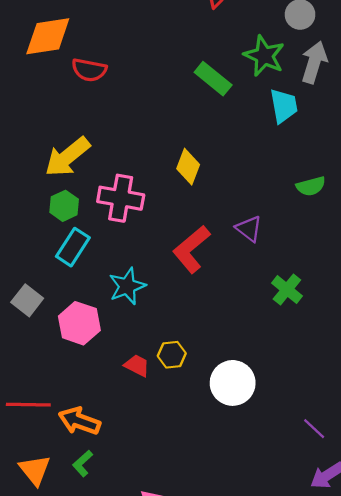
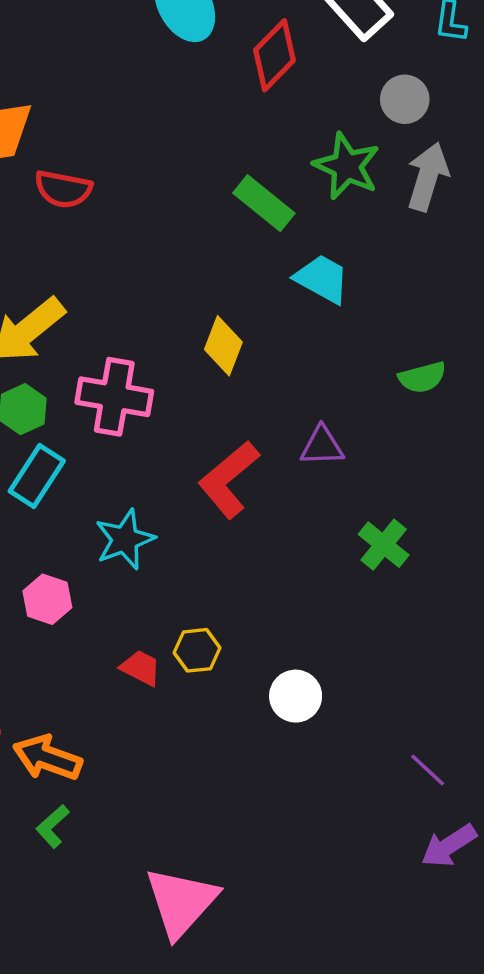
cyan trapezoid: (284, 106) -> (322, 279), moved, turned -51
purple triangle: (249, 229) -> (322, 446), turned -40
pink hexagon: (79, 323) -> (47, 599), size x0.7
white circle: (233, 383) -> (296, 696), size x0.7

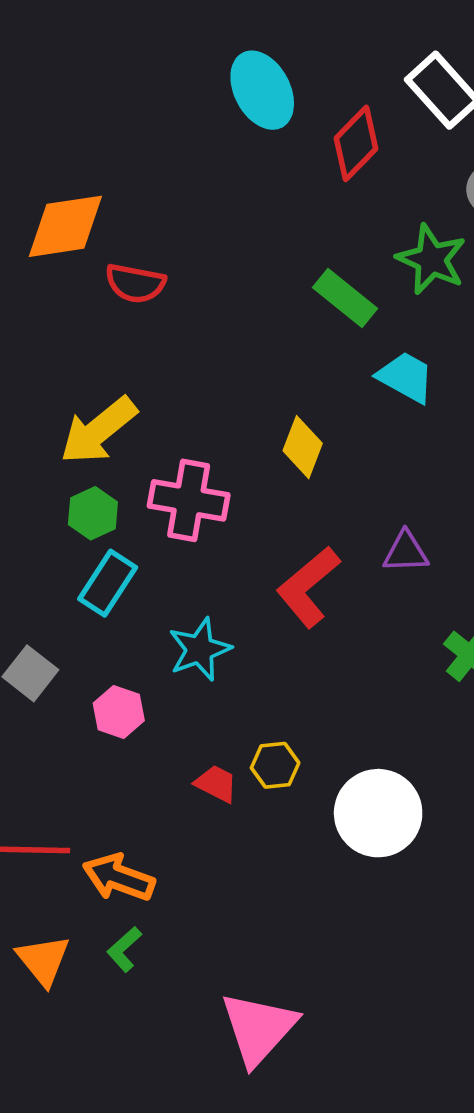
white circle: (296, 696) -> (378, 813), size x1.6

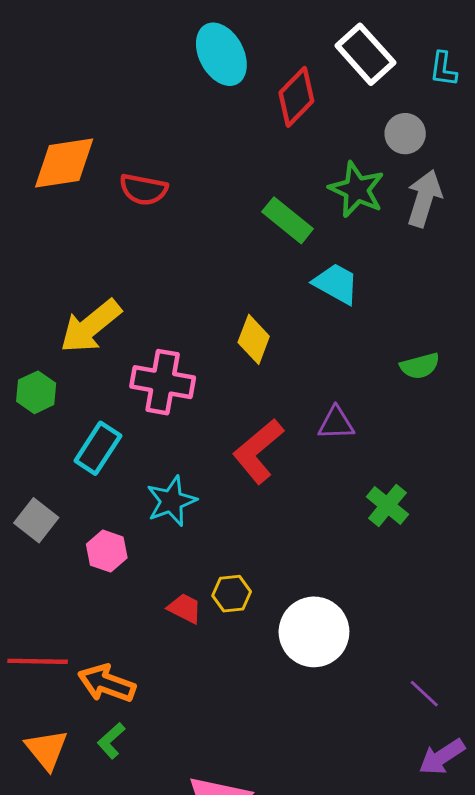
red semicircle: (135, 283) -> (143, 189), moved
green hexagon: (93, 513) -> (36, 392), moved

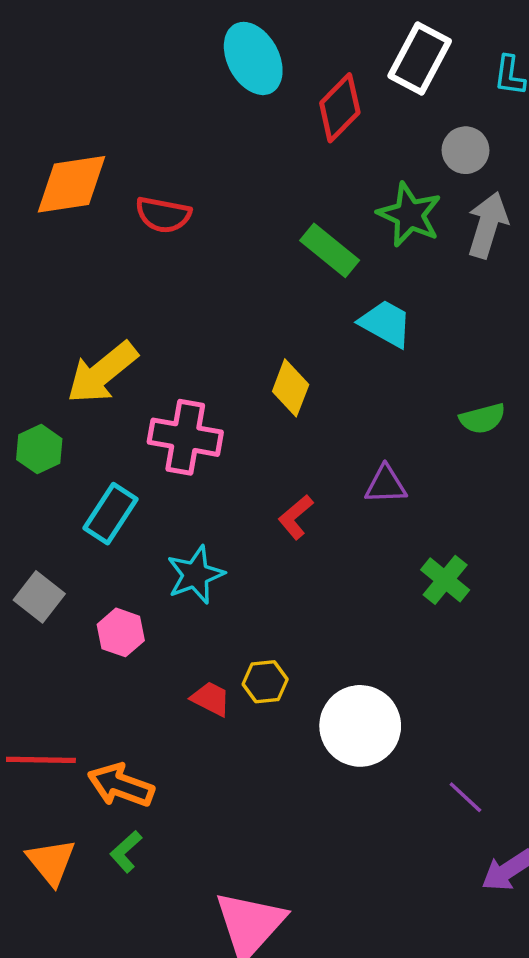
white rectangle: (365, 54) -> (420, 58), turned 70
red L-shape: (258, 451) -> (296, 517), size x0.6
purple line: (424, 694) -> (465, 797), moved

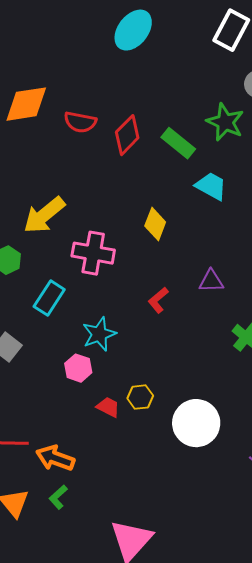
cyan ellipse: (253, 58) -> (133, 30), turned 66
red diamond: (340, 108) -> (127, 135), moved
pink hexagon: (121, 632) -> (78, 368), moved

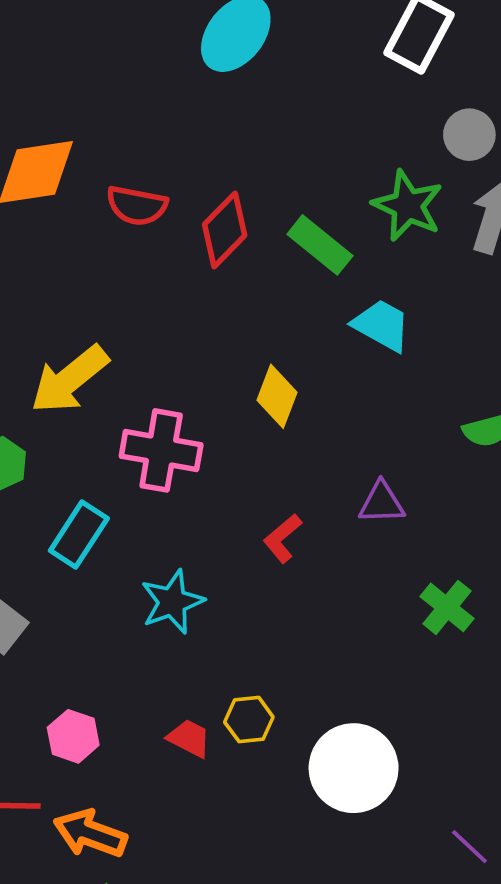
pink hexagon: (78, 368) -> (73, 736), moved

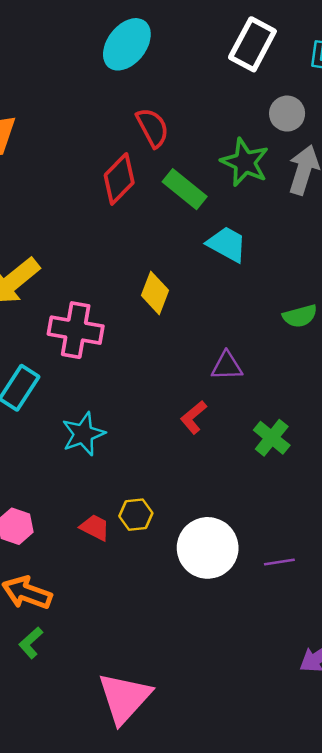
red semicircle: (137, 206) -> (153, 128), moved, turned -129
red L-shape: (283, 538) -> (194, 417), moved
purple line: (469, 847) -> (279, 562), moved, turned -52

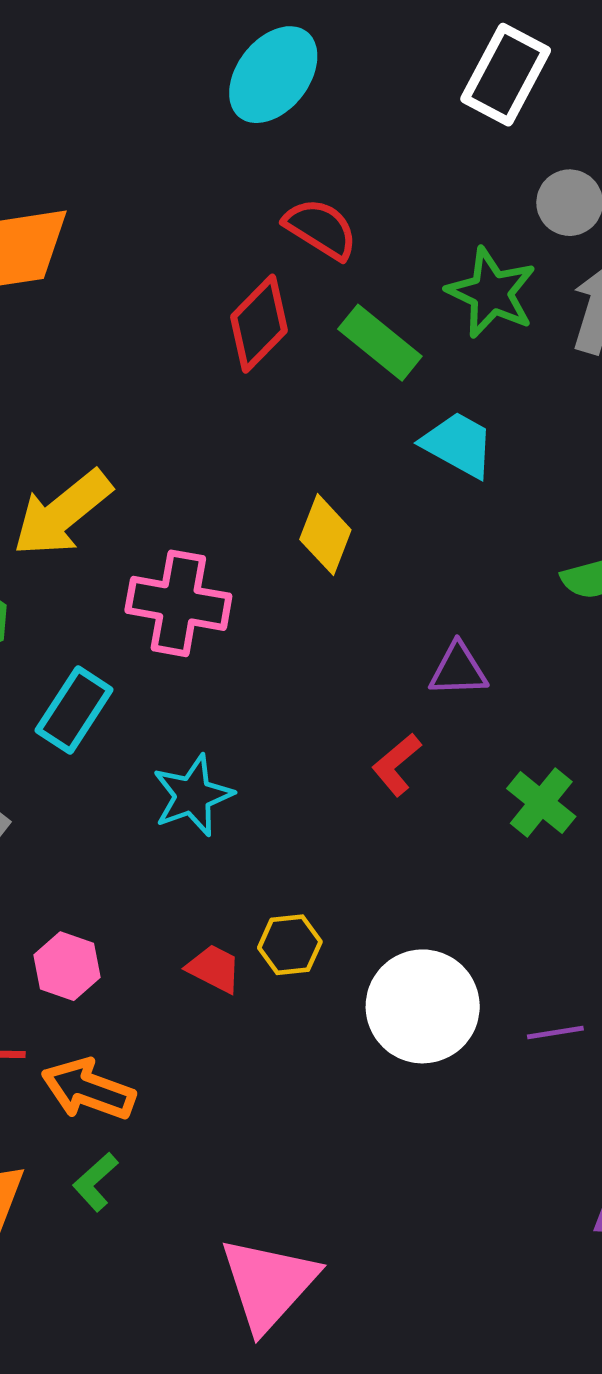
red semicircle: (153, 128) -> (321, 229), turned -30

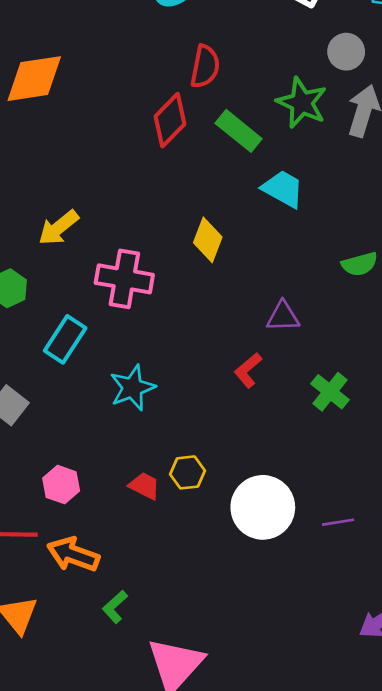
red semicircle: (321, 229) -> (205, 66), turned 69
yellow arrow: (62, 513) -> (58, 228), size x0.7
green L-shape: (95, 1182) -> (115, 607), moved

